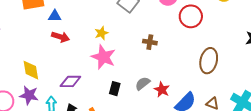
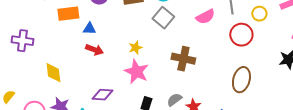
red circle: (191, 16) -> (241, 35), moved
brown cross: (150, 42) -> (183, 59), size x1.6
yellow diamond: (31, 70) -> (53, 73), moved

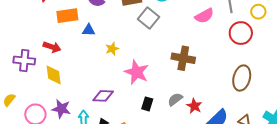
gray square: (163, 18) -> (148, 18), moved
purple cross: (22, 41) -> (24, 61), moved
yellow star: (135, 48) -> (112, 49), moved
red arrow: (94, 50) -> (52, 47), moved

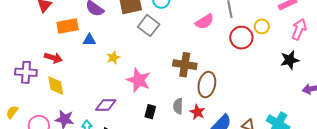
yellow circle: (258, 12) -> (262, 26), moved
brown ellipse: (242, 78) -> (207, 85), moved
gray semicircle: (175, 99) -> (178, 106), turned -49

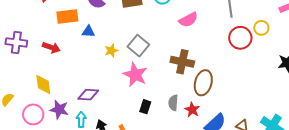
pink semicircle: (204, 22) -> (188, 20), moved
gray square: (149, 26) -> (138, 46), moved
purple cross: (26, 72) -> (16, 42), moved
yellow diamond: (56, 86) -> (43, 84), moved
purple diamond: (106, 105) -> (88, 95), moved

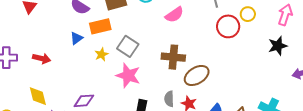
orange rectangle: (67, 17) -> (100, 26), moved
blue triangle: (88, 32) -> (76, 38), turned -32
brown ellipse: (203, 83) -> (197, 75), turned 50

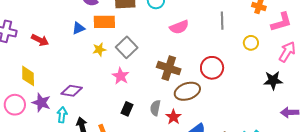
red circle: (228, 26) -> (212, 68), moved
pink star: (128, 75) -> (121, 76), size x0.7

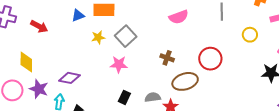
brown cross: (169, 68) -> (167, 58), size x0.6
pink star: (121, 76) -> (119, 64), turned -30
gray semicircle: (155, 108) -> (153, 97), turned 70

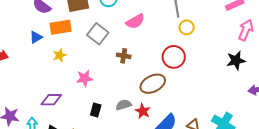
yellow circle: (250, 35) -> (187, 27), moved
gray square: (126, 36) -> (98, 34), moved
brown cross: (167, 58) -> (124, 56), moved
purple diamond: (70, 78) -> (51, 100), moved

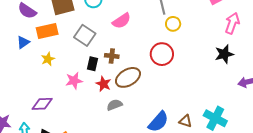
brown ellipse: (153, 84) -> (128, 77), moved
black rectangle: (96, 110) -> (93, 64), moved
red star: (143, 111) -> (103, 84), moved

